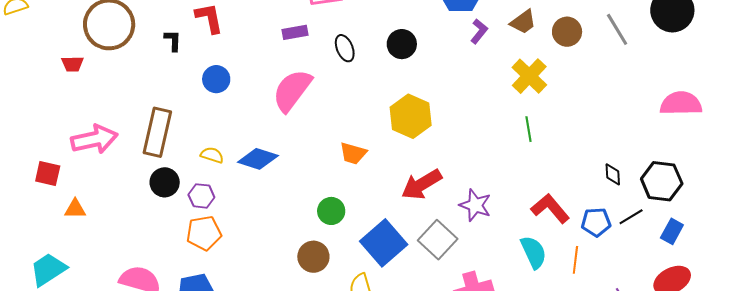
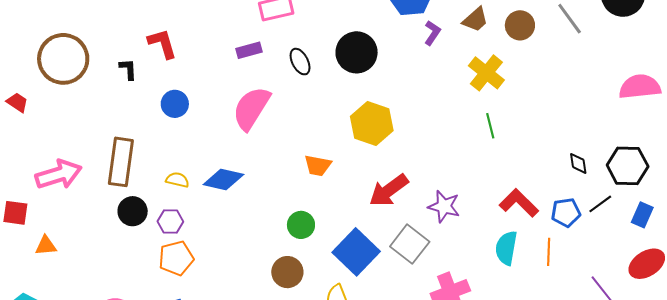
black circle: (402, 44) -> (357, 52), size x1.4
red trapezoid: (72, 64) -> (17, 102), moved, turned -140
cyan semicircle: (534, 252) -> (506, 248), turned -140

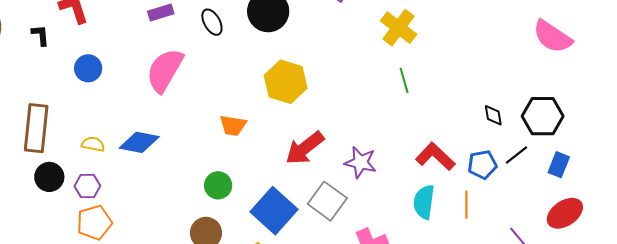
pink semicircle: (640, 87) -> (552, 37), turned -138

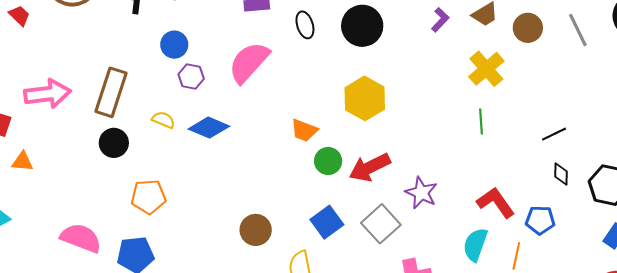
black line: (517, 155) -> (554, 134), moved
green circle: (218, 185) -> (328, 161), moved
purple hexagon: (87, 186) -> (191, 76), moved
blue square: (274, 211) -> (327, 222), size x0.7

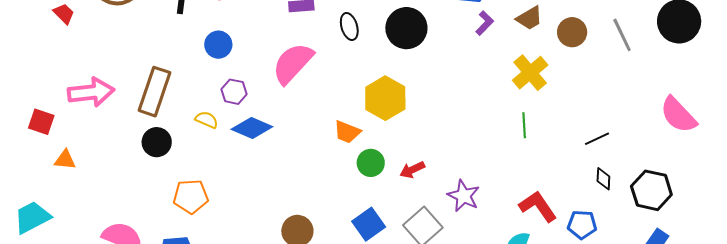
purple hexagon: (191, 76) -> (234, 92), moved
yellow hexagon: (365, 98) -> (385, 98), moved
red arrow: (370, 167) -> (412, 170), size x0.6

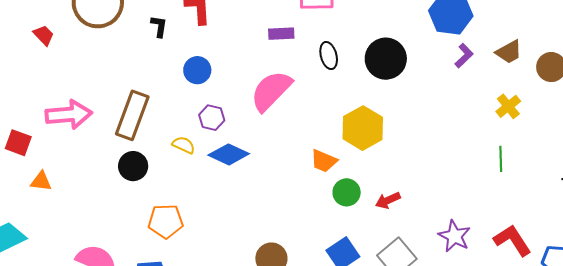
yellow cross: (530, 73) -> (508, 106), size x0.7
purple star: (464, 196) -> (454, 236), moved

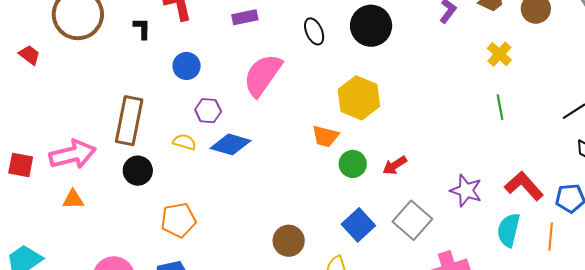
purple rectangle: (281, 34) -> (245, 17), moved
pink arrow: (69, 114) -> (73, 154), moved
orange triangle: (41, 181) -> (73, 199), moved

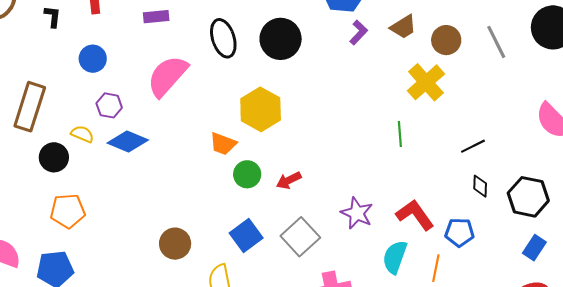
black ellipse: (314, 31) -> (223, 38), size x1.4
yellow cross: (499, 54) -> (426, 82), moved, size x1.5
black circle: (138, 171) -> (54, 157), moved

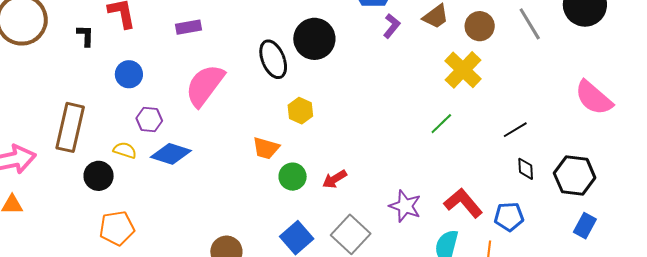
black ellipse: (223, 38) -> (273, 59), moved
yellow hexagon: (261, 109) -> (300, 111), size x0.6
green line: (400, 134) -> (441, 124), turned 55

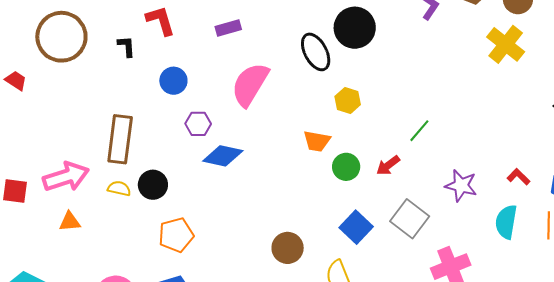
green line: (441, 124) -> (419, 131), moved
yellow semicircle: (125, 150) -> (119, 188), moved
red L-shape: (463, 203) -> (518, 177), size x0.6

